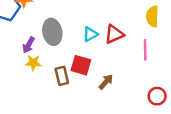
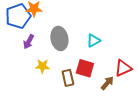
red triangle: (114, 34) -> (123, 68), moved
purple arrow: (28, 45) -> (29, 42), moved

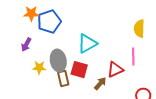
blue pentagon: (18, 16) -> (49, 22), moved
gray ellipse: (59, 38) -> (58, 61), moved
cyan triangle: (93, 41) -> (87, 44), size x1.5

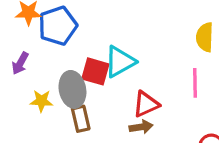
red square: (79, 70) -> (95, 71), moved
red triangle: (115, 70) -> (146, 104), moved
brown arrow: (100, 84) -> (141, 127), turned 40

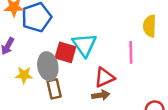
cyan triangle: (120, 62) -> (84, 45), turned -36
pink line: (195, 83) -> (131, 52), moved

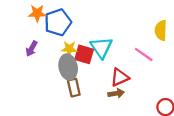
pink line: (131, 52) -> (144, 54), turned -54
yellow star: (24, 75) -> (69, 49), moved

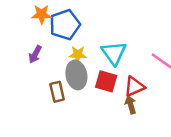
red square: (84, 54) -> (106, 81), moved
brown rectangle: (74, 88) -> (57, 92), moved
brown arrow: (116, 93) -> (131, 105), turned -98

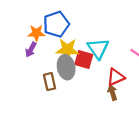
orange star: (42, 14) -> (36, 33), moved
yellow star: (78, 54) -> (67, 50), size x1.5
red square: (106, 81) -> (84, 60), moved

